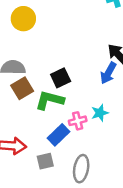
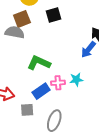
black square: (61, 78) -> (54, 15), moved
brown square: (22, 88) -> (22, 19), moved

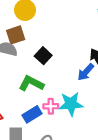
black square: (54, 15) -> (43, 56), moved, turned -35
cyan star: (76, 80) -> (71, 104), size x1.6

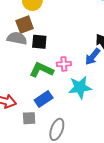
black square: (43, 56) -> (39, 42), moved, turned -35
pink cross: (51, 106) -> (64, 64), moved

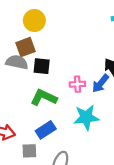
pink cross: (64, 64) -> (77, 84), moved

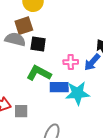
blue rectangle: (46, 130) -> (59, 87), moved, turned 30
gray square: (29, 151) -> (21, 111), moved

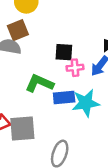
black square: (38, 44) -> (64, 52), moved
gray square: (21, 111) -> (22, 129), size x1.6

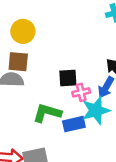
brown square: (18, 30) -> (18, 62), turned 35
cyan star: (86, 103) -> (96, 110), moved

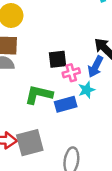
cyan star: (96, 110) -> (87, 90), size x0.6

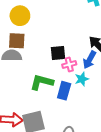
blue rectangle: (66, 104) -> (64, 91), turned -60

